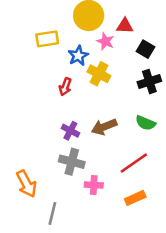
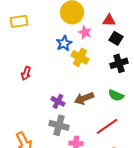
red triangle: (125, 26) -> (109, 20), moved
yellow rectangle: (47, 39) -> (19, 21), moved
red arrow: (65, 87) -> (26, 73), moved

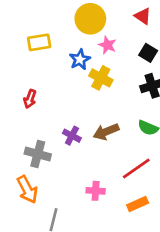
red triangle: (109, 20) -> (143, 16), moved, turned 32
yellow rectangle: (19, 21) -> (39, 42), moved
gray cross: (59, 125) -> (38, 154), moved

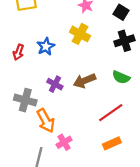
blue star: (80, 59) -> (46, 46), moved
orange arrow: (27, 189) -> (46, 121), moved
pink cross: (96, 191) -> (64, 142), moved, turned -35

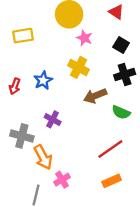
brown arrow: (85, 81) -> (95, 96), moved

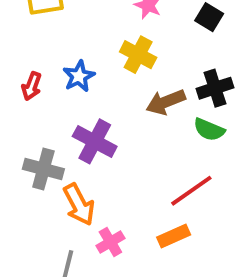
black cross: (125, 75) -> (215, 88), moved
purple cross: (53, 119) -> (95, 141), size x1.5
orange rectangle: (112, 181) -> (174, 236), moved

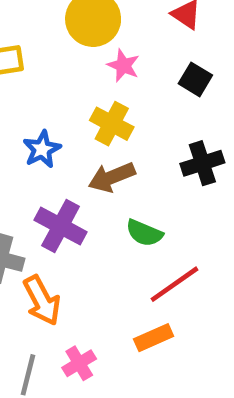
brown arrow: (166, 102) -> (112, 177), moved
green semicircle: (209, 130) -> (144, 233), moved
pink cross: (110, 242) -> (79, 363), moved

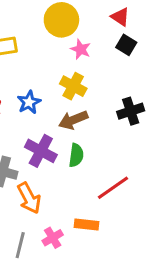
black square: (195, 79) -> (126, 45), moved
green semicircle: (144, 233) -> (76, 155), moved, turned -105
orange rectangle: (154, 338) -> (86, 225), moved, turned 30

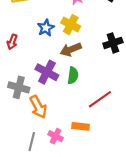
blue star: (29, 102) -> (46, 28), moved
pink cross: (53, 238) -> (56, 136), turned -32

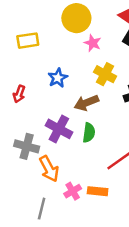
yellow cross: (71, 25) -> (105, 74), moved
pink cross: (56, 136) -> (73, 191), moved, turned 32

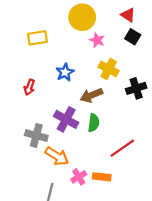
orange arrow: (49, 169) -> (57, 156), turned -30

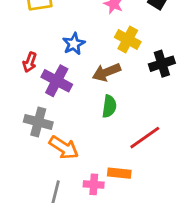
purple cross: (66, 119) -> (57, 81), moved
pink cross: (79, 177) -> (94, 184), moved, turned 35

